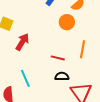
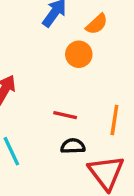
orange line: (83, 49) -> (114, 120), moved

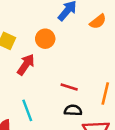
orange circle: (79, 54) -> (45, 39), moved

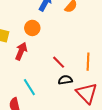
red line: (69, 87) -> (59, 62), turned 40

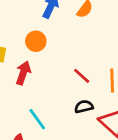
red line: (59, 62) -> (82, 76), moved

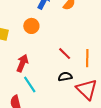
red arrow: (23, 73) -> (22, 63), moved

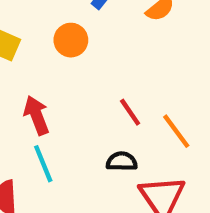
orange line: (87, 58) -> (176, 131), turned -48
red arrow: (22, 63) -> (36, 115), turned -54

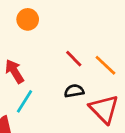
cyan line: (43, 164) -> (24, 101), turned 65

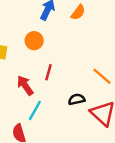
red line: (74, 59) -> (48, 72), moved, turned 63

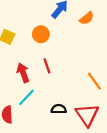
red line: (48, 72) -> (47, 66), turned -48
black semicircle: (77, 99) -> (59, 109), moved

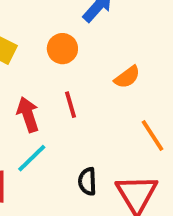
orange semicircle: (87, 18) -> (127, 77), moved
black semicircle: (59, 109) -> (87, 181), turned -96

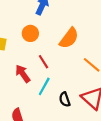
orange semicircle: (127, 77) -> (69, 38), size x1.5
cyan line: (32, 158) -> (44, 86), moved

